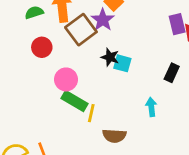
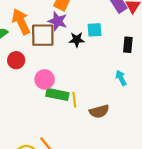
brown square: (81, 30) -> (43, 35), turned -35
black star: (110, 57) -> (77, 40), moved
cyan square: (122, 63) -> (95, 30), moved

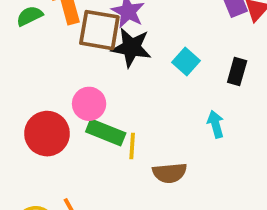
cyan square: (95, 30) -> (186, 61), moved, turned 35
black star: (77, 40) -> (131, 48), moved, size x1.5
red circle: (16, 60) -> (47, 134), moved, size x1.5

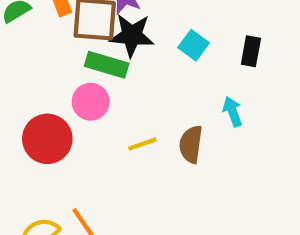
green rectangle: (106, 132) -> (107, 65), moved
yellow line: (132, 146) -> (142, 144), turned 72
brown semicircle: (170, 173) -> (191, 144), moved, turned 108

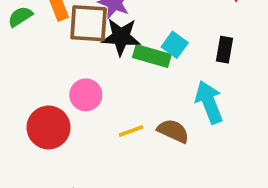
green rectangle: (107, 65) -> (152, 56), moved
cyan arrow: (232, 112) -> (209, 102), size x1.6
brown semicircle: (191, 144) -> (173, 131), turned 108

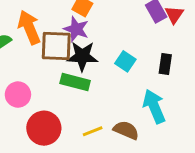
green rectangle: (152, 56) -> (75, 82), moved
pink circle: (86, 95) -> (18, 95), moved
red circle: (48, 127) -> (44, 128), moved

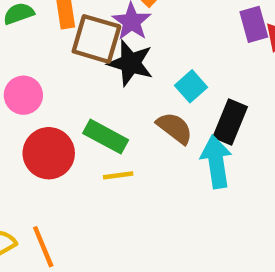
black rectangle: (165, 64) -> (230, 122), moved, size x1.4
green rectangle: (75, 82) -> (106, 137), moved
brown semicircle: (126, 130) -> (175, 128), moved

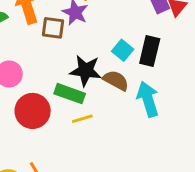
brown square: (96, 39) -> (53, 28), size x0.7
black star: (131, 63) -> (86, 71), moved
black rectangle: (230, 122) -> (150, 51), moved

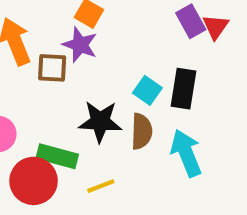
brown semicircle: (116, 80) -> (142, 131), turned 68
green rectangle: (70, 94) -> (57, 156), moved

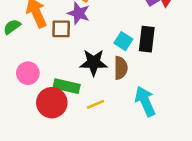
cyan arrow: (186, 153) -> (145, 101), moved

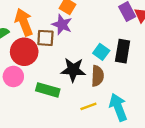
red circle: (52, 103) -> (24, 52), moved
yellow line: (96, 104) -> (88, 106), moved

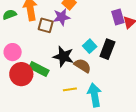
purple star: (62, 25) -> (62, 17), turned 30
red circle: (24, 52) -> (21, 74), moved
brown semicircle: (97, 76) -> (83, 66), turned -72

